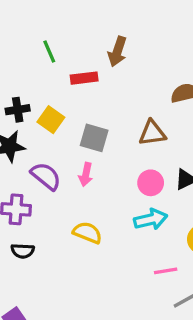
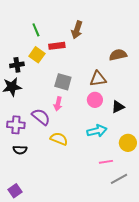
yellow square: (51, 120) -> (37, 55), moved
purple semicircle: (46, 176) -> (41, 117), moved
pink circle: (151, 183) -> (95, 100), moved

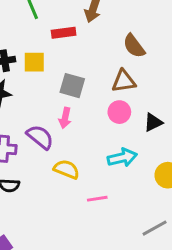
yellow square: (37, 55) -> (34, 62), moved, turned -35
brown semicircle: (118, 55) -> (134, 46), moved, turned -114
pink line: (106, 162) -> (97, 199), moved

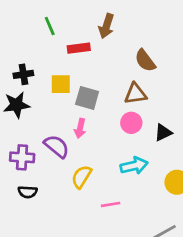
yellow square: (34, 62) -> (61, 84), moved
yellow semicircle: (66, 169) -> (82, 177), turned -80

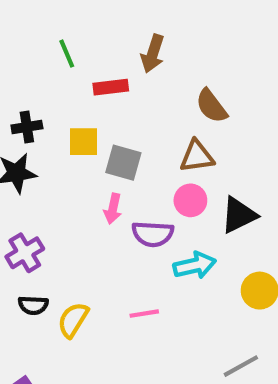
black triangle: (163, 132) -> (239, 215), size x1.4
purple semicircle: (57, 146) -> (153, 234), moved, turned 144
purple cross: (22, 157) -> (25, 253), turned -35
yellow semicircle: (82, 177) -> (73, 320), moved
pink line: (111, 204) -> (144, 314), moved

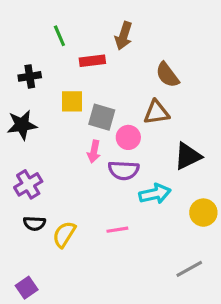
black cross: (27, 127) -> (30, 76), moved
pink circle: (190, 200) -> (128, 137), moved

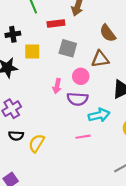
yellow square: (72, 101) -> (32, 52), moved
gray square: (102, 117) -> (68, 48), moved
pink line: (117, 230) -> (83, 137), moved

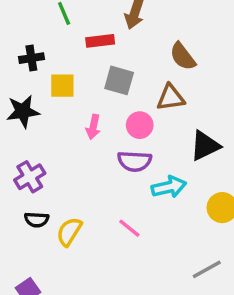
pink arrow: (57, 86) -> (93, 127), moved
pink line: (83, 137) -> (129, 228), moved, turned 48

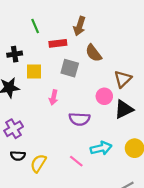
brown semicircle: (183, 56) -> (94, 53), moved
brown triangle: (171, 98) -> (123, 79), moved, turned -36
pink circle: (140, 125) -> (104, 96), moved
cyan arrow: (169, 187) -> (101, 148), moved

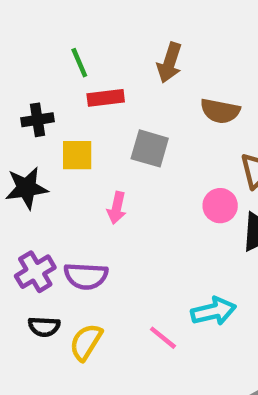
red rectangle: (58, 43) -> (106, 98), moved
brown semicircle: (94, 53) -> (220, 111), moved, turned -42
purple semicircle: (79, 119) -> (86, 276), moved

